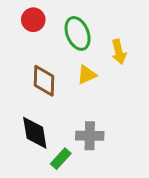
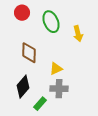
yellow triangle: (87, 75) -> (56, 69), moved
black diamond: (35, 133) -> (23, 87), turned 50

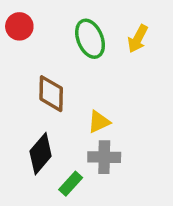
red circle: (22, 13) -> (19, 26), moved
yellow arrow: (78, 34) -> (138, 39), moved, turned 42

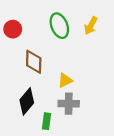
red circle: (19, 26) -> (13, 29), moved
green rectangle: (71, 184) -> (47, 121), turned -35

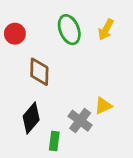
yellow triangle: (65, 80) -> (103, 106), moved
gray cross: (69, 104) -> (80, 121), turned 36

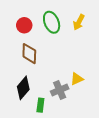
red circle: (15, 34) -> (24, 25), moved
gray cross: (80, 121) -> (60, 90), turned 30

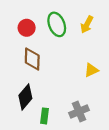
yellow triangle: (77, 79) -> (91, 70), moved
gray cross: (60, 90) -> (79, 111), moved

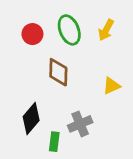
brown diamond: (32, 59) -> (58, 72), moved
gray cross: (79, 111) -> (80, 124), moved

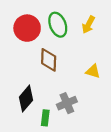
red circle: (32, 34) -> (27, 28), size x1.5
yellow triangle: (111, 86) -> (93, 71), turned 42

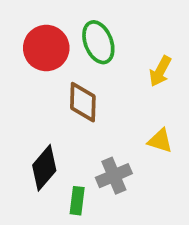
yellow arrow: (88, 25) -> (160, 71), moved
yellow triangle: (93, 71) -> (160, 141), moved

